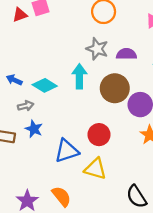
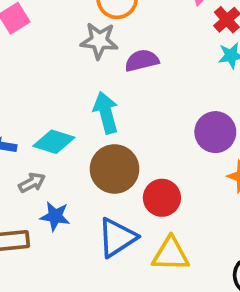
gray star: (97, 49) -> (99, 41), moved
purple semicircle: (127, 54) -> (142, 61), moved
brown circle: (115, 88) -> (114, 169), moved

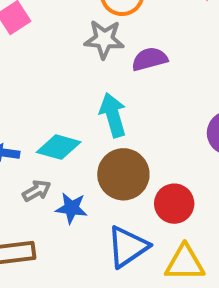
blue star: (55, 216) -> (71, 208), moved

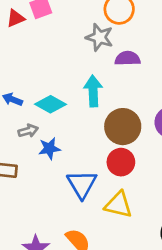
brown circle: (123, 174) -> (123, 127), moved
blue star: (71, 208) -> (49, 148), turned -30
blue triangle: (128, 247) -> (82, 184), turned -40

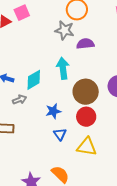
cyan diamond: (50, 104) -> (34, 80), turned -55
blue star: (49, 148) -> (53, 111), moved
blue triangle: (82, 184) -> (60, 134), size x0.6

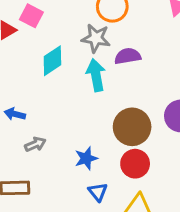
pink square: (22, 13) -> (31, 16), turned -35
cyan arrow: (63, 68) -> (96, 75), moved
cyan diamond: (34, 80) -> (52, 61), moved

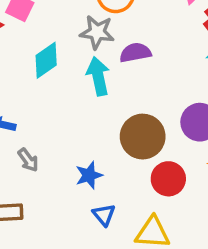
gray arrow: (35, 144) -> (28, 160), turned 78
red circle: (135, 164) -> (168, 179), moved

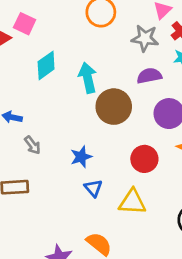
gray star: (97, 32) -> (145, 38), moved
purple semicircle: (135, 53) -> (149, 76), moved
brown circle: (143, 137) -> (114, 107), moved

